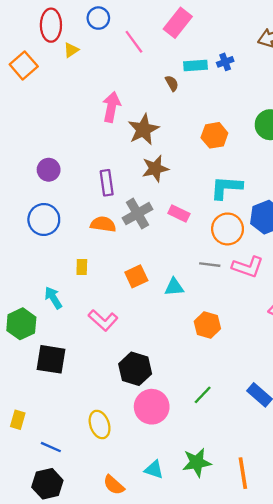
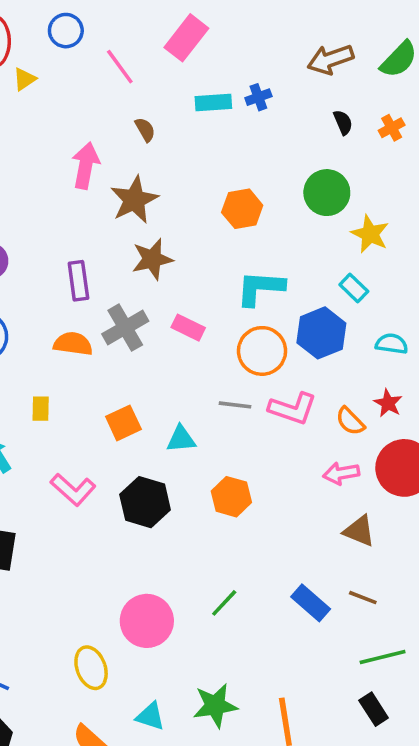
brown semicircle: (172, 83) -> (145, 130), moved
black hexagon: (135, 369) -> (145, 502), moved
yellow ellipse: (100, 425) -> (91, 668), moved

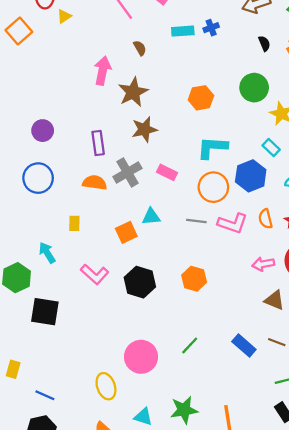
orange semicircle: (350, 421) -> (265, 219), moved, turned 30
cyan triangle: (181, 439) -> (151, 217), moved

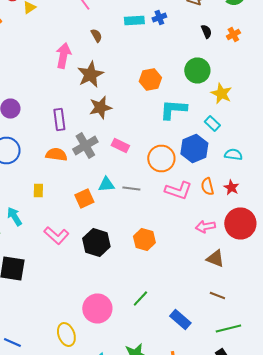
cyan L-shape: (212, 148) -> (173, 110), moved
gray line: (196, 221) -> (131, 188), moved
blue rectangle: (244, 345) -> (180, 320), moved

